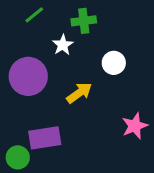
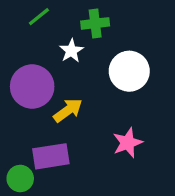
white circle: (114, 63) -> (129, 71), size x1.5
yellow arrow: (79, 93) -> (68, 110), moved
pink star: (135, 126) -> (128, 143), moved

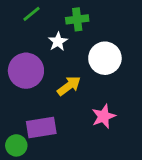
yellow arrow: (68, 110) -> (69, 86), moved

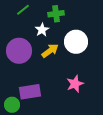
yellow arrow: (69, 86) -> (50, 51), moved

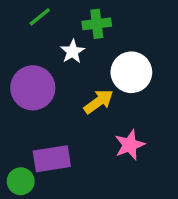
yellow arrow: (50, 51) -> (99, 102), moved

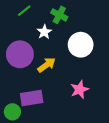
green cross: (97, 24) -> (59, 15), turned 35
yellow arrow: (99, 102) -> (47, 65), moved

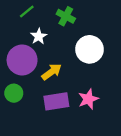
white star: (44, 32) -> (39, 36), moved
purple rectangle: (32, 98) -> (56, 101), moved
green circle: (12, 112) -> (14, 93), moved

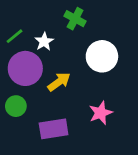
green line: (27, 12) -> (15, 36), moved
purple rectangle: (56, 101) -> (54, 129), moved

